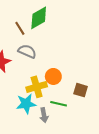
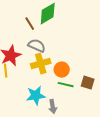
yellow cross: (37, 87) -> (41, 64), moved
green line: (59, 104) -> (66, 85), moved

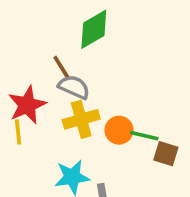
brown line: (30, 24) -> (61, 67), moved
green line: (66, 85) -> (144, 136), moved

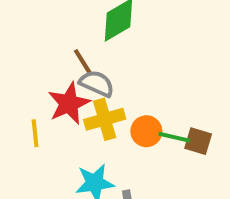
red star: (27, 105) -> (69, 103), moved
brown square: (166, 154) -> (198, 141), moved

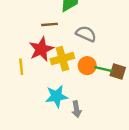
brown line: (83, 62) -> (49, 24), turned -63
gray semicircle: (97, 84) -> (86, 34), moved

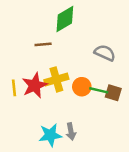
gray semicircle: (86, 34) -> (105, 53), moved
red star: (41, 49) -> (35, 85), moved
cyan star: (57, 96) -> (50, 135), moved

